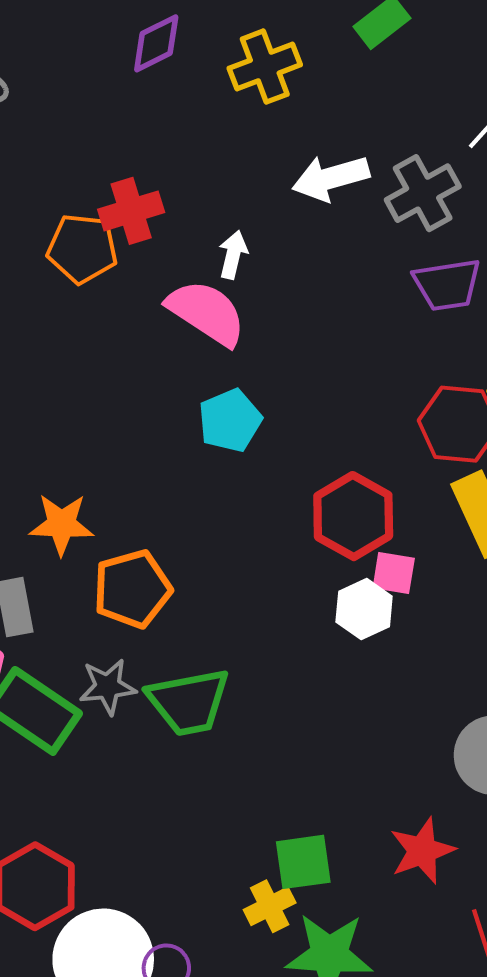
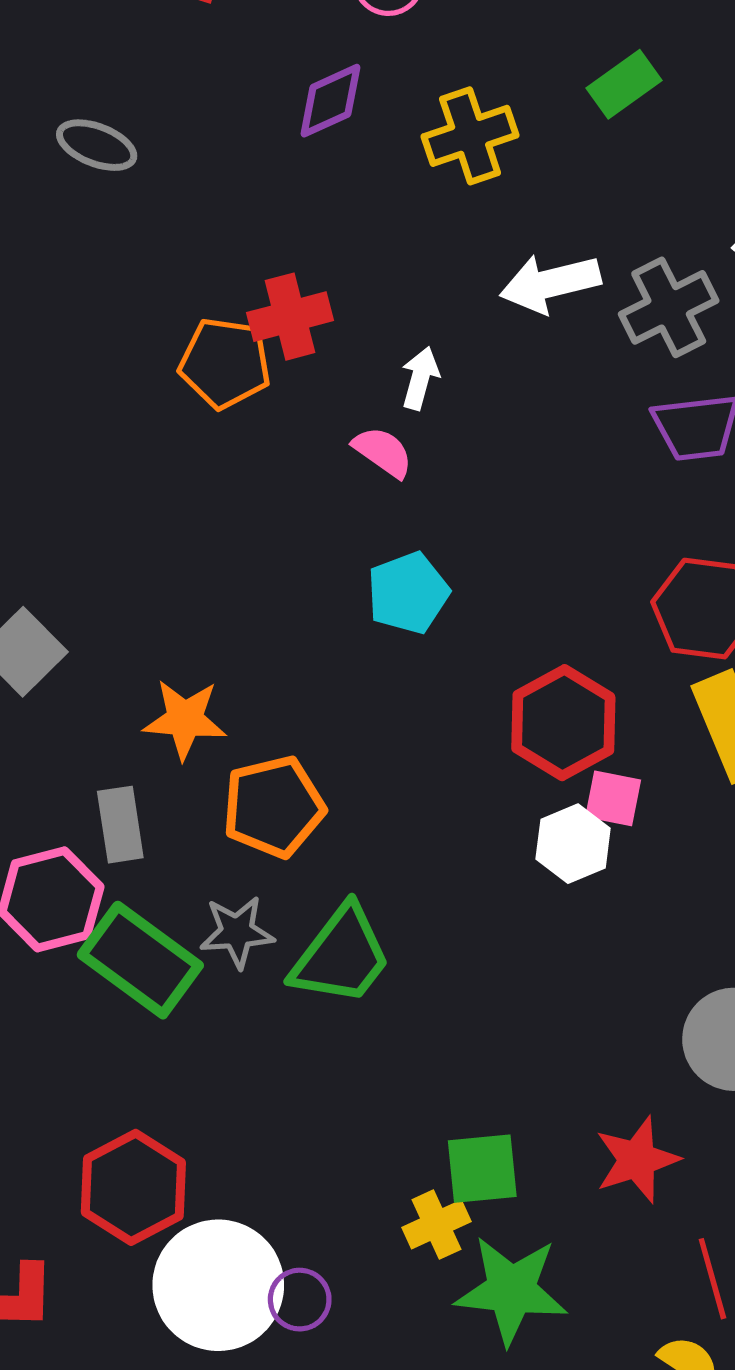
pink semicircle: (207, 313) -> (383, 452), size x0.6
green trapezoid: (189, 702) -> (341, 956), turned -44

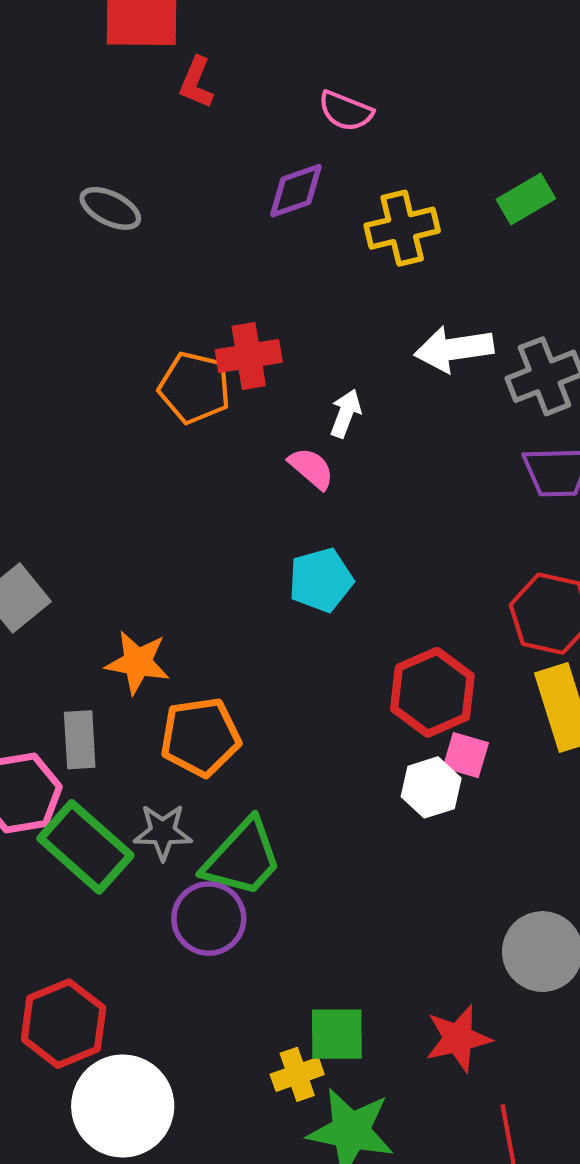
purple circle: (300, 1300) -> (209, 919), moved, size x1.5

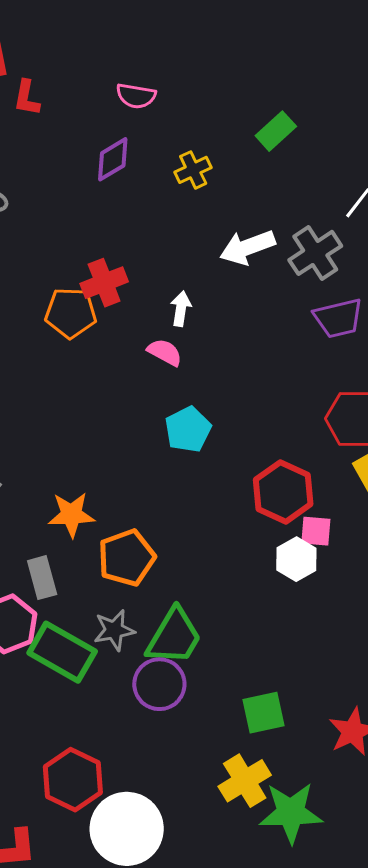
yellow cross: (402, 228) -> (193, 170), size x0.7
green square: (337, 1034) -> (263, 713), moved
yellow cross: (297, 1074) -> (245, 781), size x1.4

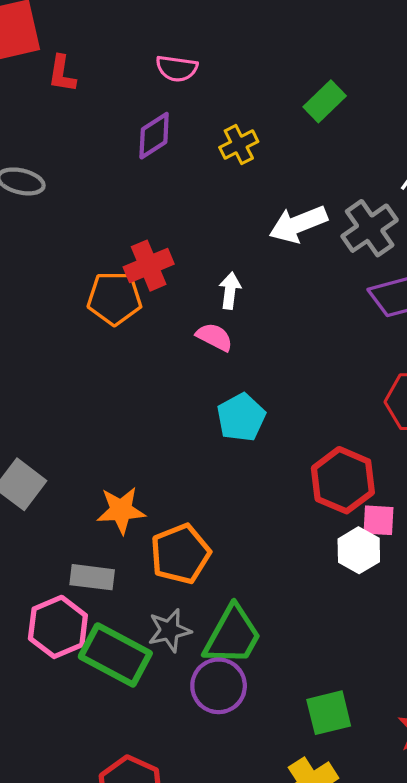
gray rectangle: (42, 578) -> (92, 577), turned -66

